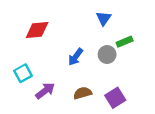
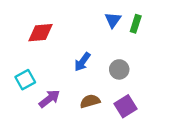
green rectangle: (125, 42) -> (136, 24), moved, turned -49
gray circle: (107, 55) -> (119, 69), moved

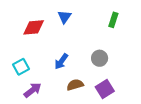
blue triangle: (113, 20) -> (64, 17), moved
blue arrow: (82, 62) -> (61, 61), moved
purple arrow: (49, 99) -> (33, 90), moved

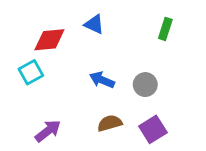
blue triangle: (64, 17) -> (94, 24), turned -40
blue arrow: (61, 61) -> (102, 80), moved, turned 77
cyan square: (21, 67) -> (31, 72), moved

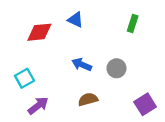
cyan square: (31, 72) -> (24, 78), moved
purple square: (153, 129) -> (145, 104), moved

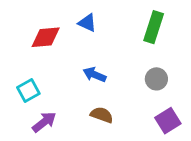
green rectangle: (133, 23) -> (154, 27), size x1.5
gray circle: (117, 68) -> (156, 79), moved
brown semicircle: (88, 99) -> (102, 115), turned 36

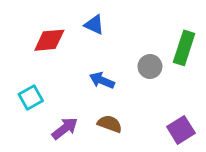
green rectangle: (154, 27) -> (184, 48), moved
gray circle: (156, 79) -> (150, 66), moved
purple arrow: (44, 122) -> (65, 128), moved

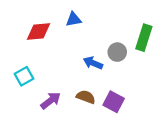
blue triangle: (94, 25) -> (74, 19), turned -35
blue arrow: (102, 80) -> (93, 63), moved
purple square: (181, 130) -> (114, 102), moved, turned -30

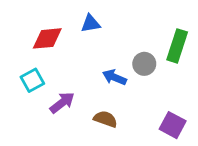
cyan square: (24, 76) -> (32, 80), moved
purple arrow: (51, 101) -> (62, 103), moved
purple square: (114, 102) -> (173, 125), moved

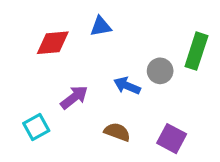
cyan square: (32, 80) -> (36, 127), moved
purple arrow: (62, 103) -> (74, 97), moved
purple square: (173, 125) -> (172, 139), moved

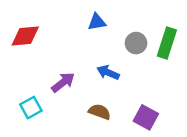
blue triangle: (101, 26) -> (97, 22), moved
red diamond: (53, 43) -> (25, 36), moved
gray circle: (160, 71) -> (136, 43), moved

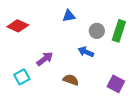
red diamond: (25, 36) -> (18, 26), turned 30
blue arrow: (108, 73) -> (86, 52), moved
purple square: (146, 117) -> (116, 84), moved

